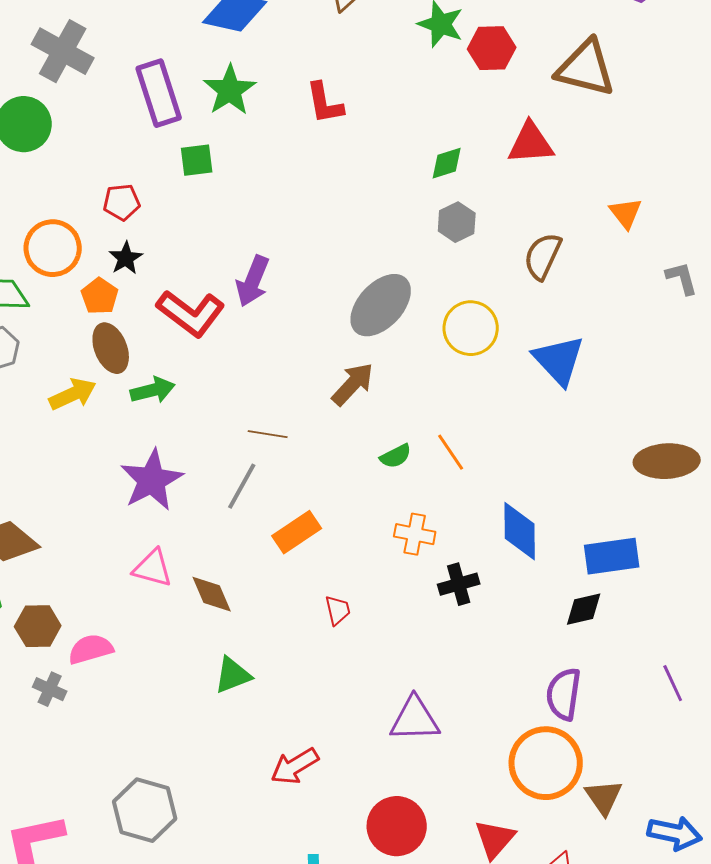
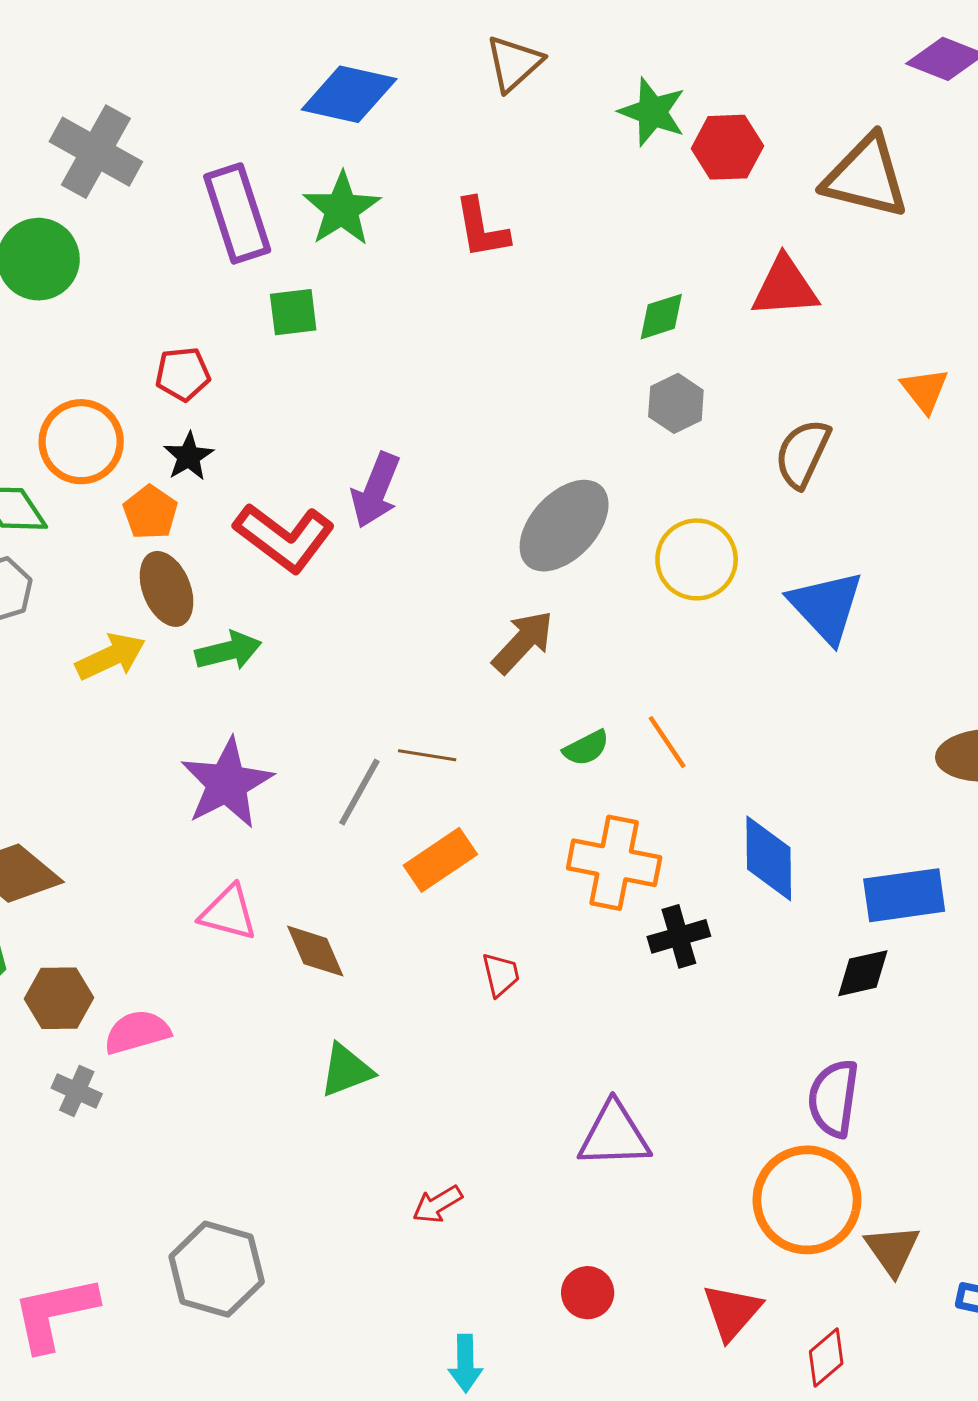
brown line: (268, 434) -> (427, 755), moved
orange cross: (415, 534) -> (614, 863), size x1.5
red arrow: (295, 766) -> (437, 1204), size x0.7
red circle: (397, 826) -> (588, 1293), size x0.6

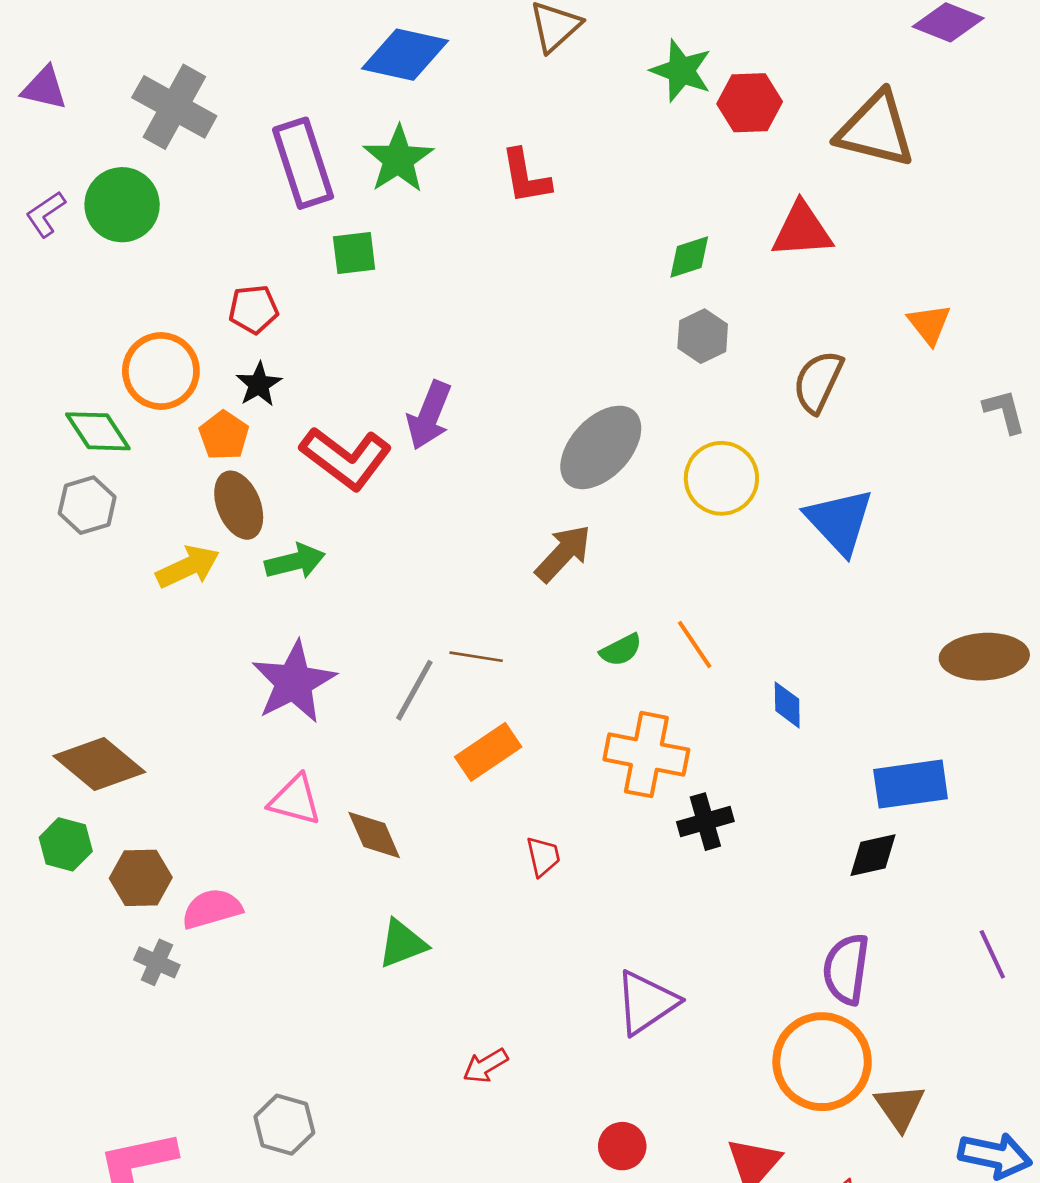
blue diamond: (769, 858) -> (787, 705), moved, size x0.6
purple triangle: (614, 1135) -> (646, 1003), turned -32
gray hexagon: (217, 1269) -> (284, 1125), size x0.7

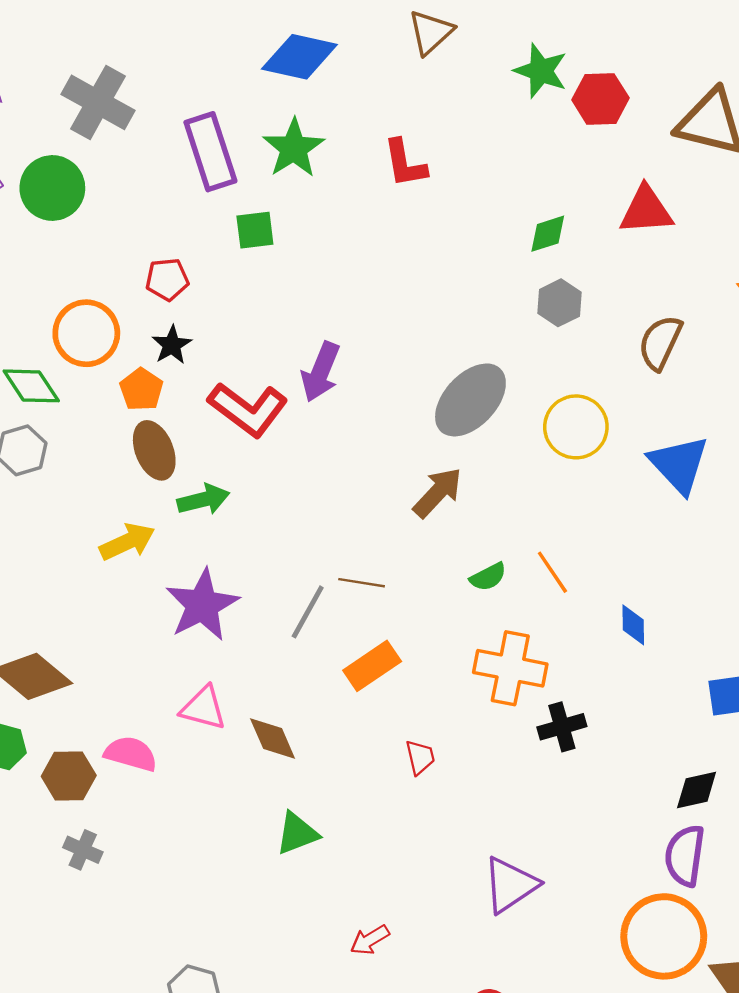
yellow arrow: (188, 567) -> (127, 542), moved
black diamond: (873, 855) -> (697, 790), moved
pink semicircle: (212, 909) -> (131, 754), moved, turned 32

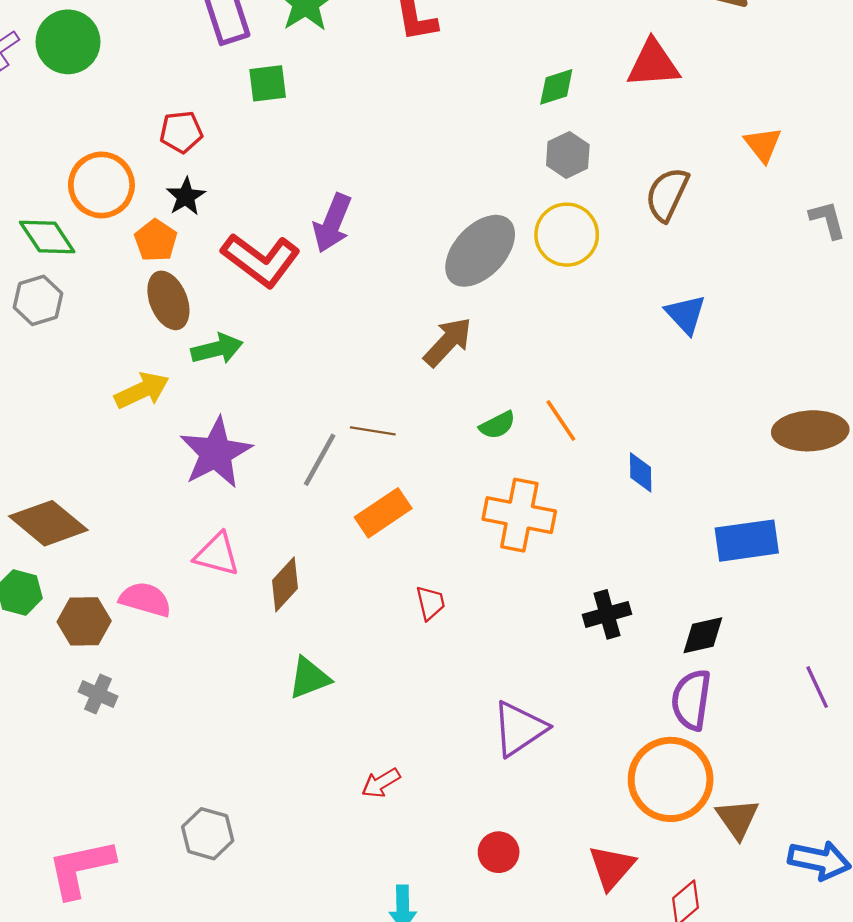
yellow circle: (576, 427) -> (567, 235), moved
blue triangle: (679, 464) -> (686, 314), size x0.7
black cross: (562, 727) -> (607, 614), moved
brown diamond: (273, 738) -> (285, 584), turned 66

